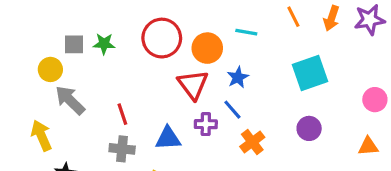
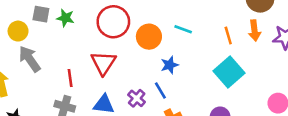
orange line: (293, 17) -> (228, 36), moved
orange arrow: (331, 18) -> (254, 30), turned -36
cyan square: (310, 73) -> (229, 72), turned -32
red triangle: (193, 85) -> (103, 63), moved
purple cross: (206, 124) -> (137, 98), turned 30

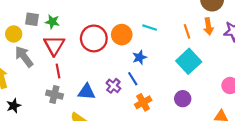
red circle: (113, 22) -> (94, 38), moved
red triangle: (103, 63) -> (54, 45), moved

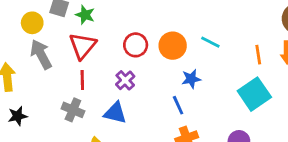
red circle: (94, 38) -> (136, 45), size x0.7
purple cross: (113, 86) -> (125, 80), moved

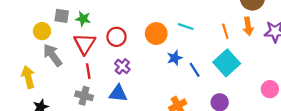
red circle: (136, 45) -> (116, 37), moved
blue line: (178, 105) -> (195, 70), moved

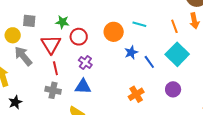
green star: (83, 19) -> (62, 22), moved

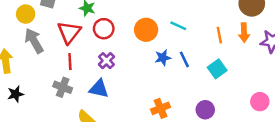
cyan square: (177, 54) -> (217, 69), size x0.7
blue line: (149, 62) -> (184, 59), moved

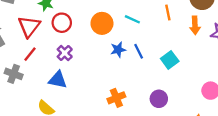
orange line: (219, 35) -> (168, 12), moved
red line: (70, 62) -> (30, 54), turned 42
gray cross: (63, 87) -> (14, 74), moved

